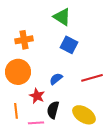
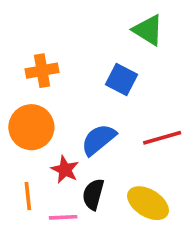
green triangle: (62, 17) -> (148, 30), moved
blue semicircle: (56, 79) -> (99, 140), size x1.5

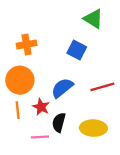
orange line: (28, 196) -> (18, 110), moved
yellow ellipse: (148, 203) -> (93, 128), turned -30

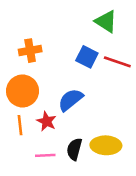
red line: (102, 87) -> (117, 62), moved, turned 35
black semicircle: (59, 122) -> (74, 149), moved

